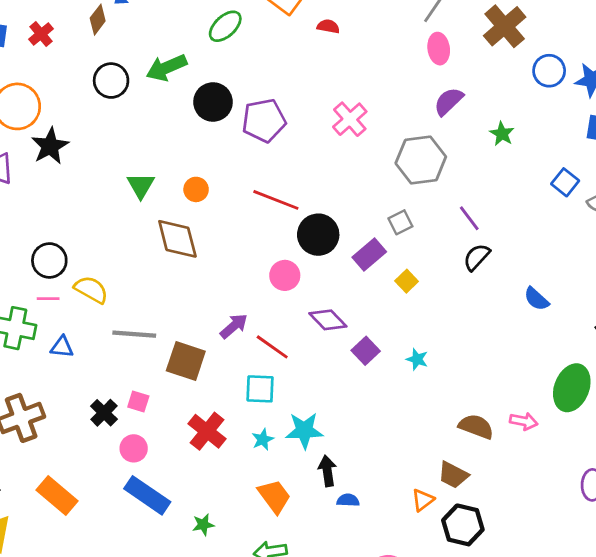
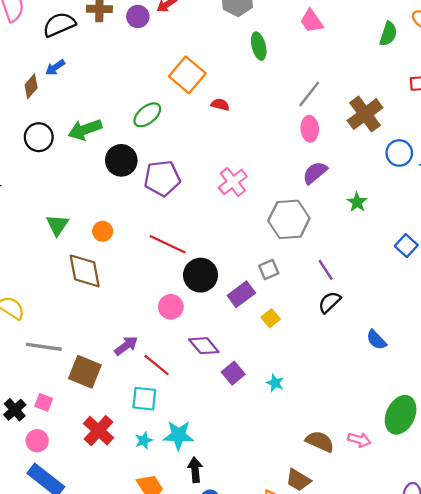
green ellipse: (225, 26) -> (147, 115), moved

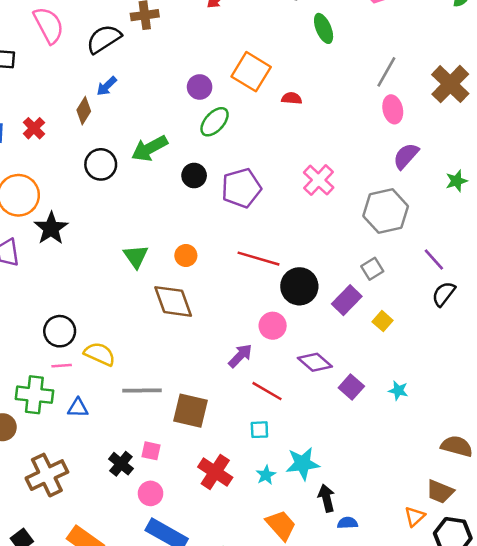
purple circle: (138, 16) -> (200, 87), moved
black circle: (121, 160) -> (194, 176), size x0.7
green star: (357, 202) -> (457, 181), turned 30
purple arrow: (126, 346) -> (240, 356), moved
cyan square: (144, 399) -> (259, 430), size x0.7

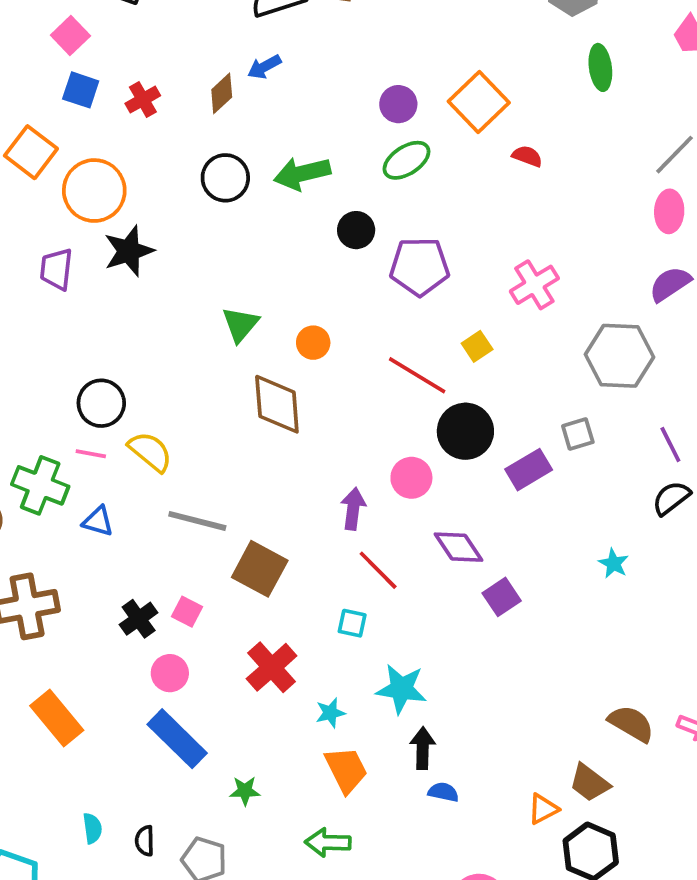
yellow square: (383, 321) -> (477, 346), moved
purple arrow: (240, 356) -> (353, 509), turned -52
cyan star: (398, 391) -> (614, 563), moved
cyan star: (266, 475) -> (330, 713), moved

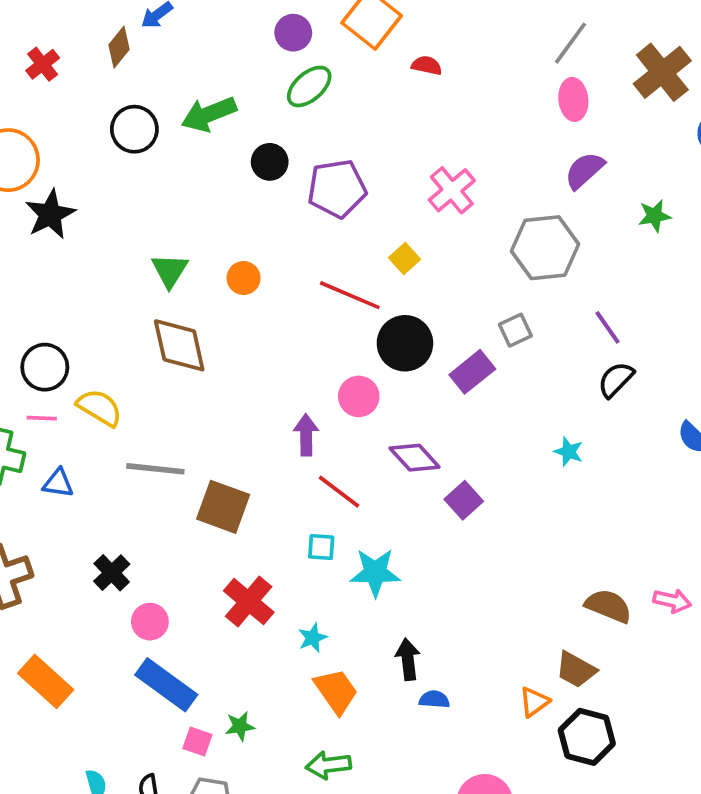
brown diamond: (277, 404) -> (179, 345), moved
pink square: (187, 612) -> (197, 742), moved
cyan star: (401, 689) -> (375, 573), moved

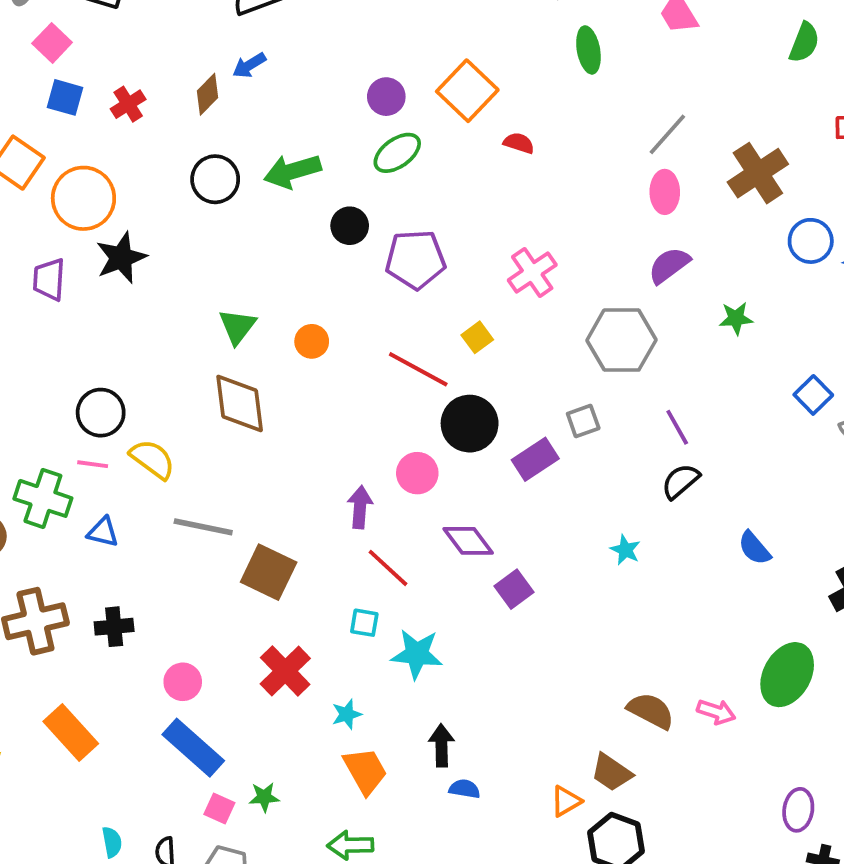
black cross: (112, 573) -> (114, 627), moved, turned 33

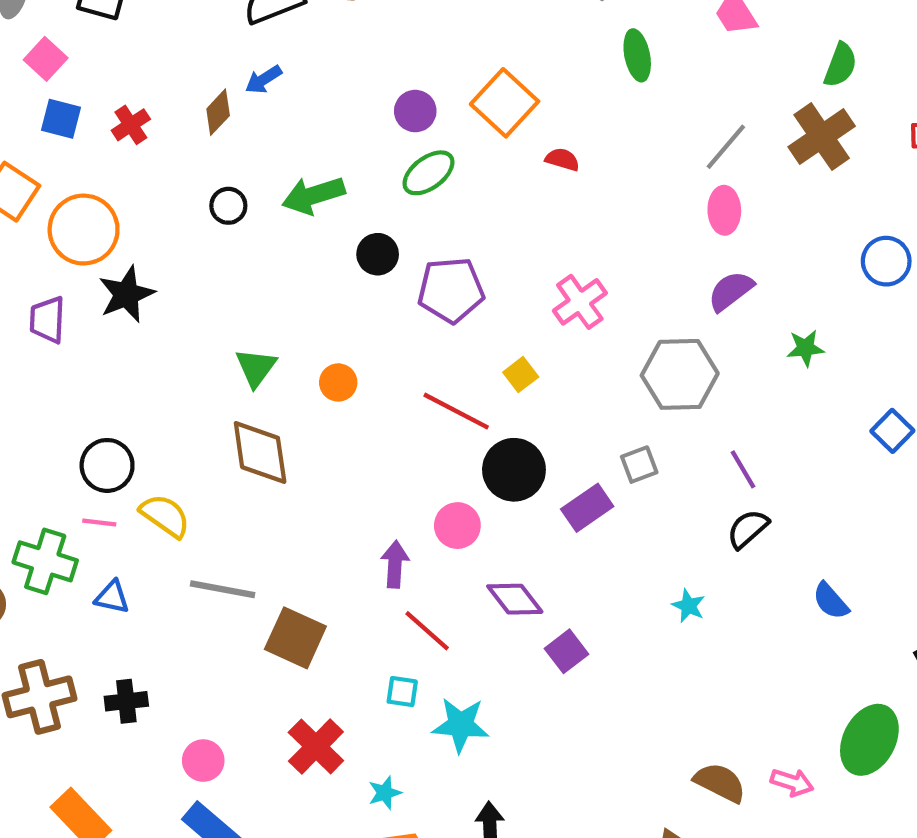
green semicircle: (804, 42) -> (840, 65), moved
brown cross: (758, 173) -> (822, 137), moved
black circle: (215, 179) -> (228, 206), size x0.7

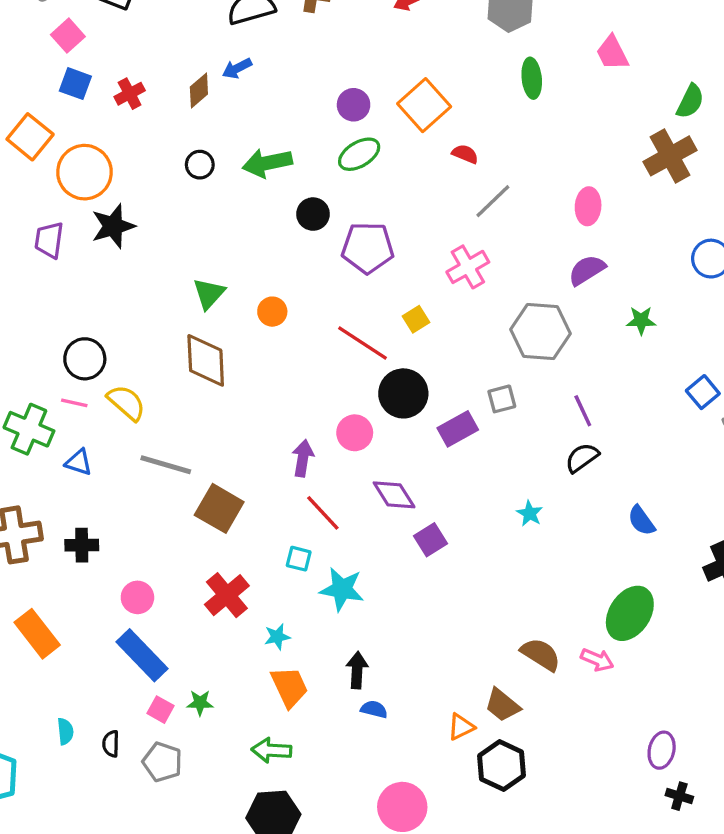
gray line: (726, 147) -> (493, 201), moved
green ellipse: (869, 740) -> (630, 613), moved

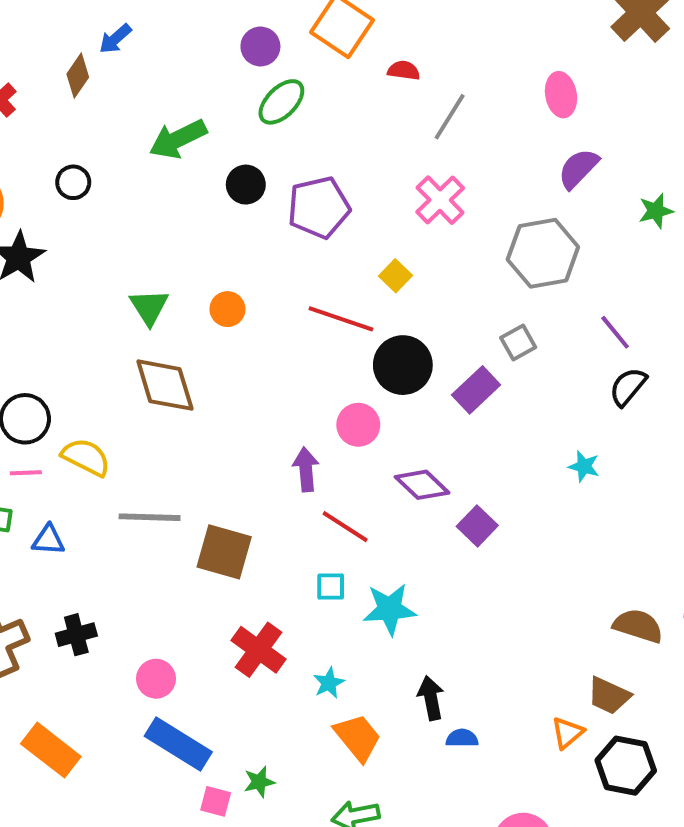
black circle: (200, 165) -> (73, 182), moved

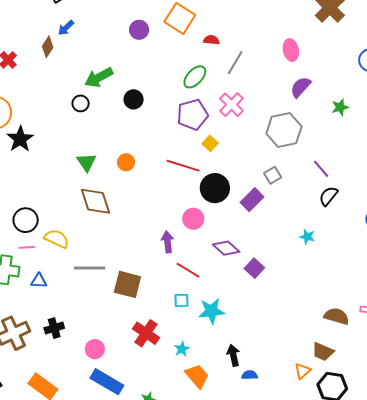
green ellipse: (281, 102) -> (195, 77), moved
black circle: (73, 182) -> (81, 103), moved
purple pentagon: (319, 207) -> (193, 115), moved

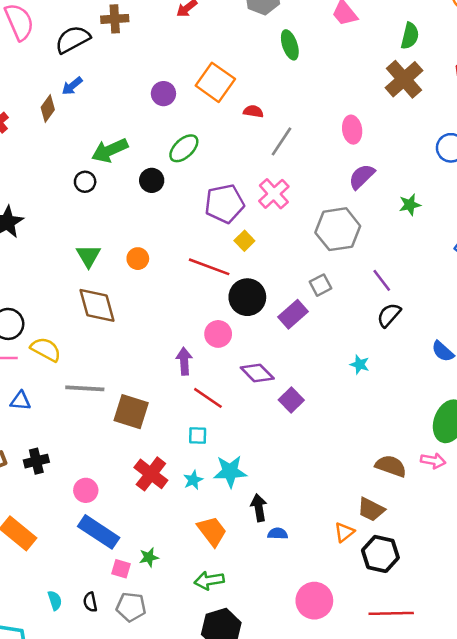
green ellipse: (195, 77) -> (184, 148), moved
cyan star: (211, 311) -> (230, 471), moved
cyan star: (182, 349) -> (193, 480), moved

